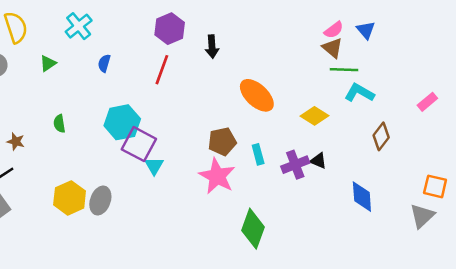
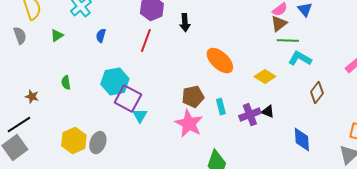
brown triangle: (332, 48) -> (279, 24), turned 42

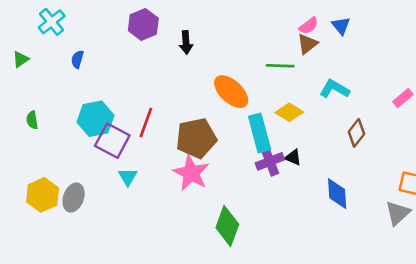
red line: (146, 41) -> (146, 123), moved
green line: (288, 41) -> (280, 66), moved
brown pentagon: (193, 97) -> (196, 138), size x1.4
cyan rectangle: (221, 107) -> (260, 133), moved, size x1.8
cyan triangle: (140, 116) -> (128, 177), moved

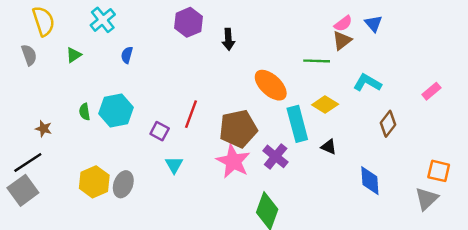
cyan hexagon: (95, 119) -> (116, 111), moved
purple square: (112, 141) -> (160, 131), size x0.6
purple cross: (270, 161) -> (276, 156), moved, turned -30

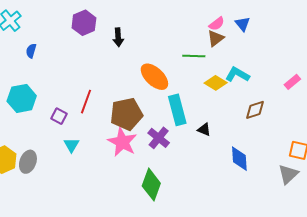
yellow diamond: (325, 104) -> (216, 83), moved
brown diamond: (388, 124) -> (255, 110), turned 35

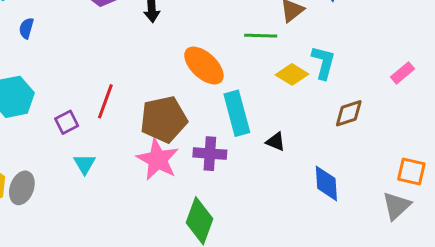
cyan L-shape: (237, 75) -> (323, 63), turned 75
purple square: (59, 116) -> (67, 122), turned 35
purple cross: (159, 138) -> (210, 154), turned -35

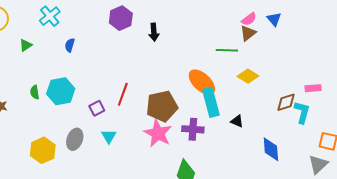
cyan L-shape: (323, 63) -> (302, 112), moved
orange ellipse: (204, 66) -> (202, 82), moved
pink rectangle: (402, 73) -> (313, 88), moved, turned 35
gray ellipse: (22, 188) -> (75, 139), moved

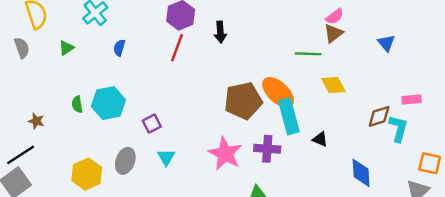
blue triangle: (274, 19) -> (386, 43), moved
yellow diamond: (248, 76) -> (333, 85), turned 30
red line: (123, 94) -> (177, 48), moved
brown pentagon: (162, 106) -> (243, 101), moved

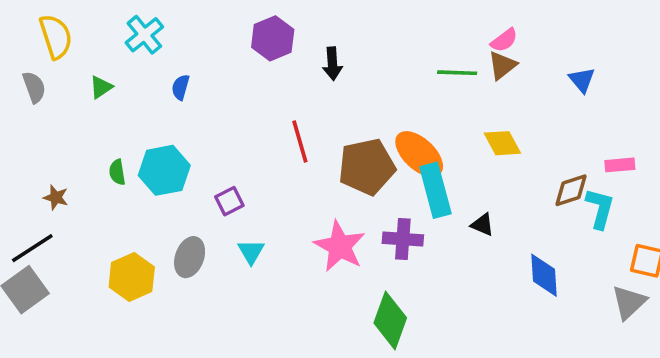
red line: (177, 48) -> (300, 141), moved, turned -36
green line: (308, 54) -> (457, 73), moved

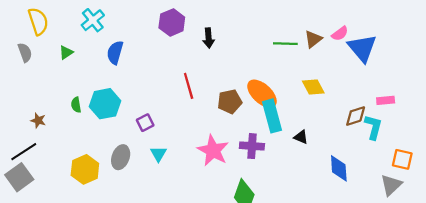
pink semicircle: (504, 40) -> (340, 34), moved
blue triangle: (582, 80) -> (362, 48), size x1.8
blue semicircle: (181, 87) -> (115, 52), size x1.5
brown pentagon: (367, 167) -> (230, 101), size x0.7

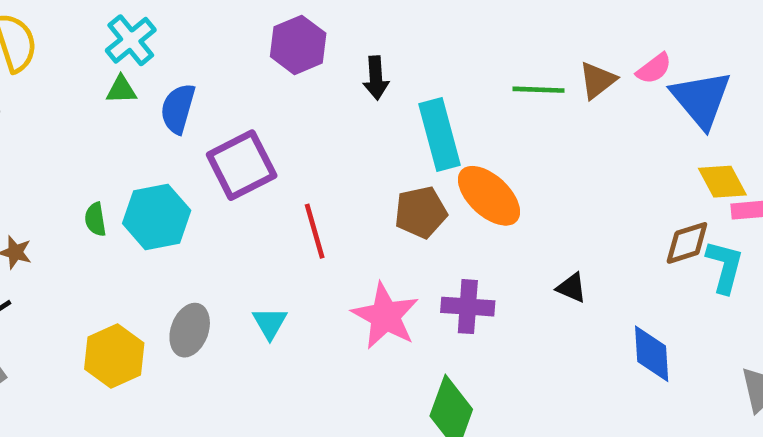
green triangle: (66, 52) -> (121, 90), moved, turned 32
red line: (189, 86) -> (315, 231), moved
yellow diamond: (313, 87) -> (722, 182), moved
cyan rectangle: (272, 116) -> (440, 135), moved
purple square: (145, 123) -> (242, 165), moved, size x1.8

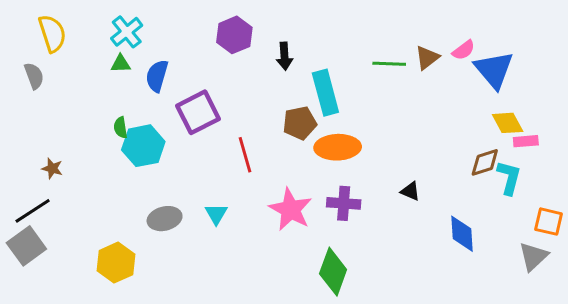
orange ellipse: (489, 196) -> (338, 147), moved, turned -45
brown pentagon: (421, 212) -> (300, 123), moved
green semicircle: (95, 219) -> (121, 127), moved
gray ellipse: (190, 330) -> (165, 219), turned 56
yellow hexagon: (114, 356) -> (116, 263), moved

